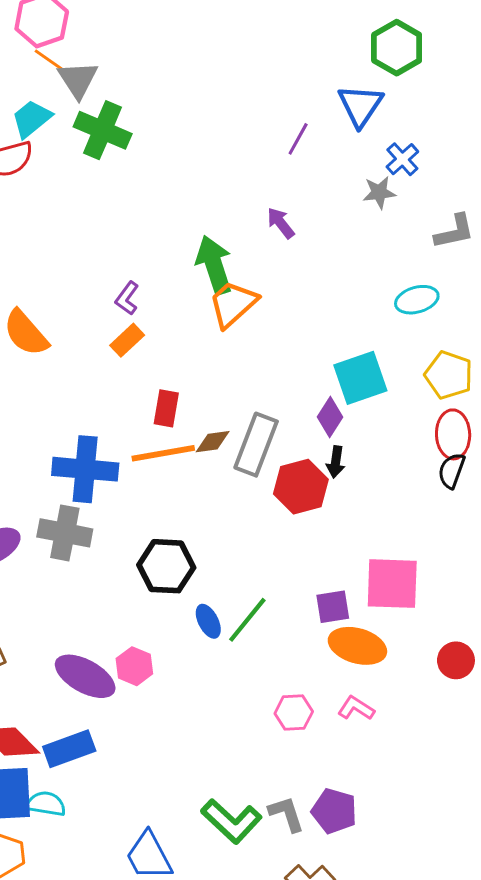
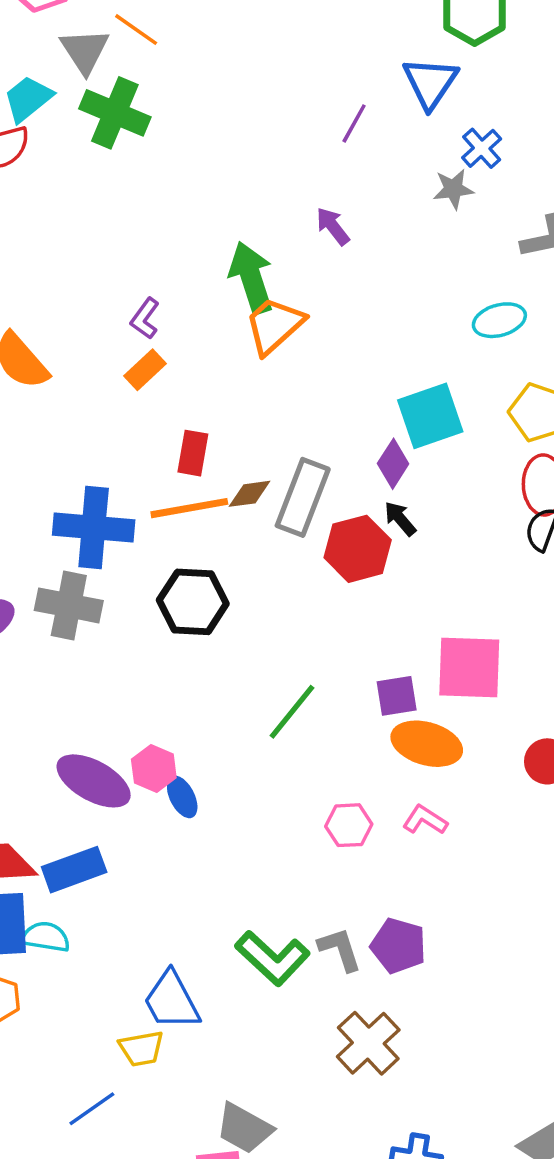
orange line: (52, 62) -> (136, 30), moved
black arrow: (336, 462) -> (400, 519), turned 132
black hexagon: (166, 566) -> (193, 602), moved
blue ellipse: (208, 621) -> (182, 797), moved

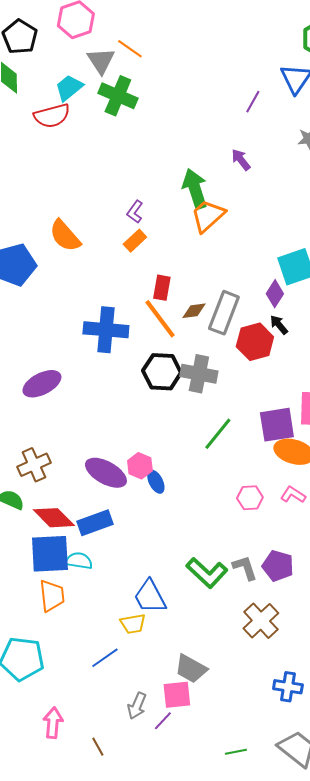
orange line: (189, 508) -> (160, 319), turned 63
gray cross: (69, 605) -> (199, 374), moved
purple square: (397, 696) -> (277, 425), size x1.5

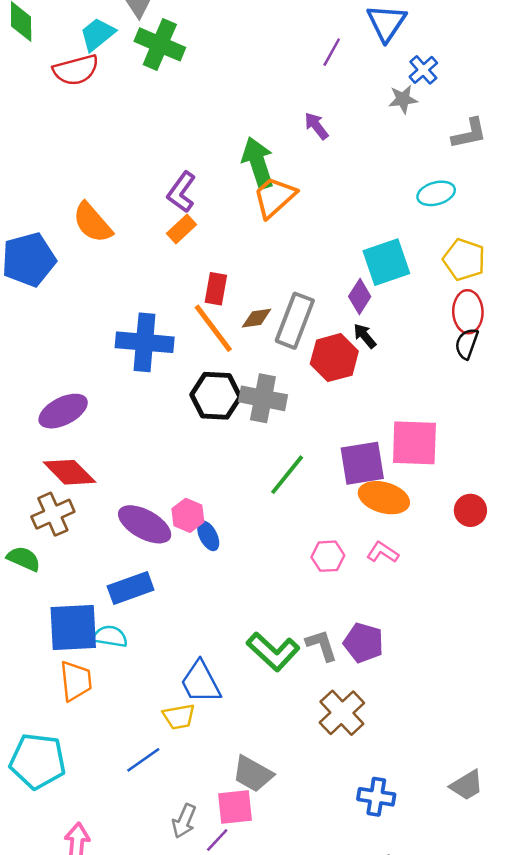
purple L-shape: (135, 212) -> (181, 192), size x1.4
red diamond: (54, 518) -> (69, 472), moved

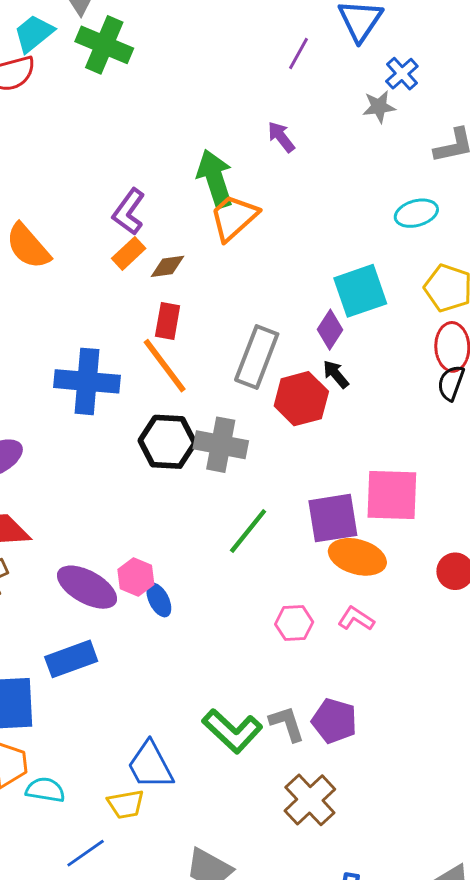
brown diamond: (257, 318) -> (168, 266), moved
cyan semicircle: (110, 636) -> (45, 790), moved

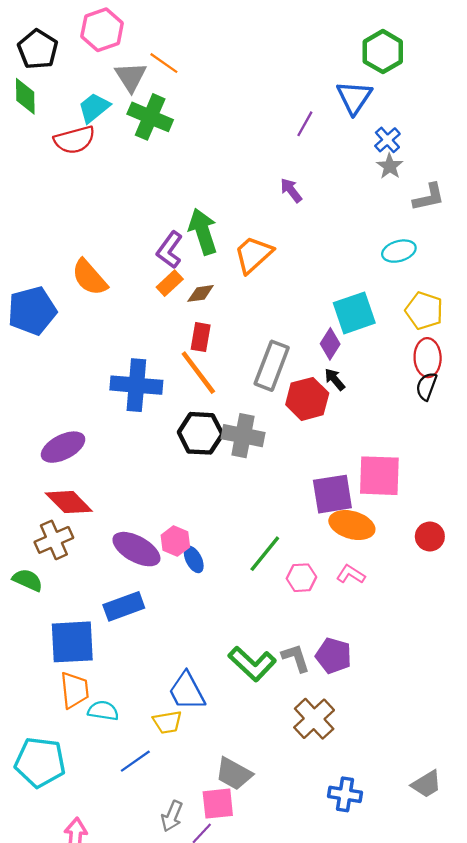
gray star: (379, 107) -> (390, 166), moved, turned -30
green arrow: (215, 179) -> (203, 232), moved
green line: (248, 531) -> (265, 554), moved

